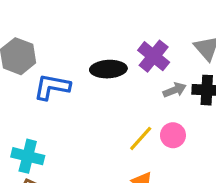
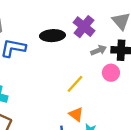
pink circle: (173, 135) -> (111, 73), moved

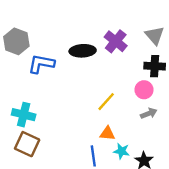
gray arrow: (99, 50) -> (149, 113), moved
orange triangle: (76, 114) -> (107, 133), turned -32

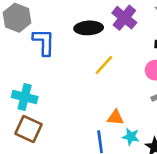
blue L-shape: (41, 64) -> (44, 42), turned 80
yellow line: (106, 102) -> (104, 65), moved

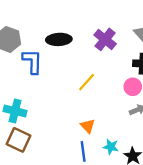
black ellipse: (89, 28) -> (59, 39), moved
orange triangle: (115, 117) -> (88, 126), moved, turned 42

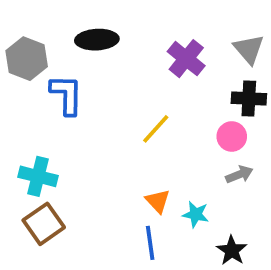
black ellipse: (59, 39) -> (97, 40), moved
brown square: (18, 140) -> (44, 224), turned 30
cyan star: (111, 147) -> (196, 214), moved

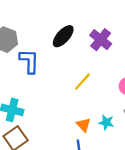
black ellipse: (97, 40) -> (63, 36), moved, turned -45
cyan star: (196, 214) -> (106, 122), moved

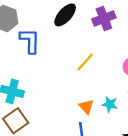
purple cross: (101, 40) -> (104, 18), turned 30

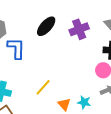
yellow line: (85, 62) -> (43, 87), moved

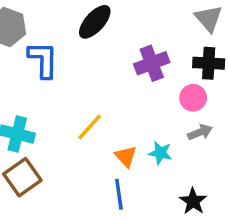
purple cross: (79, 29) -> (152, 63), moved

